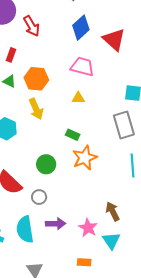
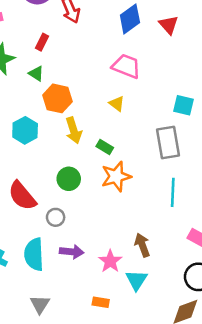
red triangle: (114, 40) -> (169, 25), moved, size x0.7
orange hexagon: (36, 79) -> (57, 98), moved
yellow triangle: (78, 98) -> (117, 104), turned 32
yellow arrow: (36, 109) -> (74, 130), moved

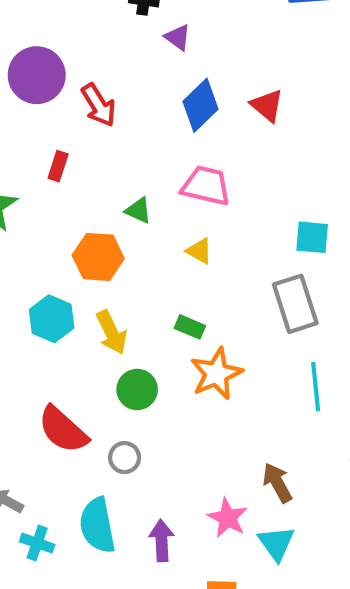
green triangle: (36, 74) -> (138, 211), moved
yellow arrow: (74, 130) -> (111, 332), moved
purple arrow: (72, 252) -> (162, 540), moved, turned -90

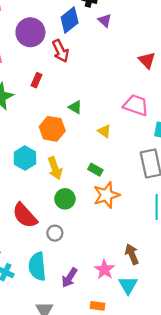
blue diamond: (200, 105) -> (70, 20), moved
pink trapezoid: (206, 186) -> (136, 105), moved
purple arrow: (162, 540) -> (69, 278), turned -150

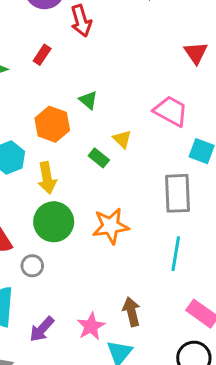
green rectangle: (95, 170) -> (99, 158), moved
green circle: (65, 199) -> (54, 222), size x1.4

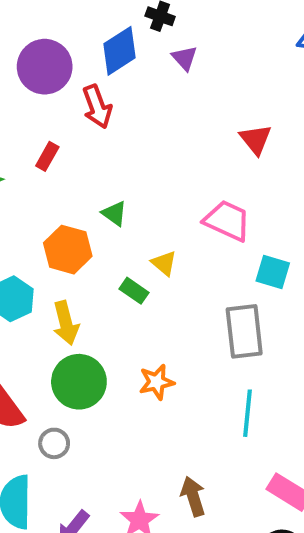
orange star: (111, 226) -> (157, 382), size x0.7

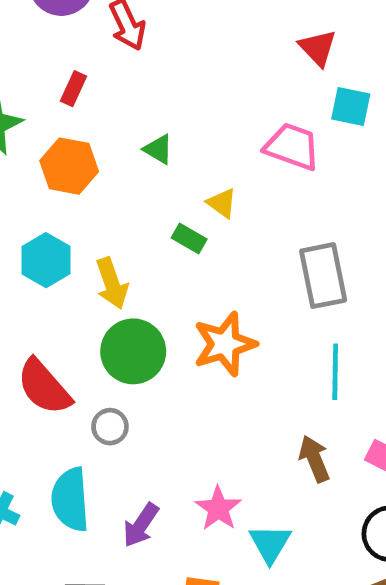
orange hexagon: (68, 250) -> (69, 166), moved
cyan square: (273, 272) -> (351, 106), moved
orange star: (157, 382) -> (225, 344), size x1.5
brown arrow: (193, 496) -> (314, 459), moved

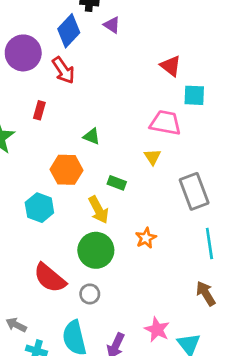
orange hexagon: (69, 166) -> (67, 170), moved
yellow triangle: (222, 203) -> (152, 157), moved, turned 30
yellow arrow: (112, 283) -> (99, 210), moved
orange star: (225, 344) -> (146, 238), size x0.6

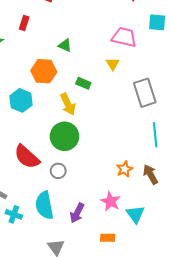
cyan square: (194, 95) -> (157, 22), moved
orange star: (146, 238) -> (125, 169), moved

